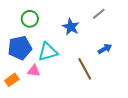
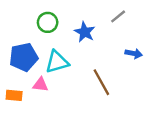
green circle: (30, 19) -> (48, 22), moved
blue arrow: (105, 49) -> (134, 54), moved, turned 40
orange rectangle: (12, 80) -> (14, 95), turned 40

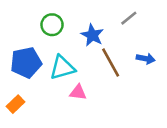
brown line: (101, 82) -> (111, 62), moved
pink triangle: (40, 85) -> (78, 92), moved
orange rectangle: (14, 95) -> (16, 104), turned -49

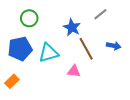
green circle: (52, 25) -> (29, 18), moved
pink triangle: (78, 92) -> (74, 71), moved

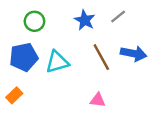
blue star: (72, 27) -> (85, 20), moved
blue arrow: (114, 46) -> (134, 54), size x1.5
pink triangle: (74, 71) -> (98, 100), moved

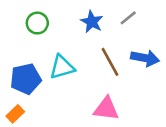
blue pentagon: (24, 57) -> (26, 79), moved
orange rectangle: (14, 95) -> (15, 114), moved
pink triangle: (98, 100) -> (106, 109), size x1.5

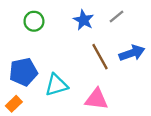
blue arrow: (145, 58) -> (132, 53), turned -30
cyan triangle: (62, 67) -> (56, 85), moved

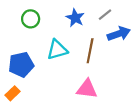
blue arrow: (132, 53) -> (119, 34), moved
brown line: (100, 57) -> (90, 51), turned 40
cyan triangle: (56, 85) -> (57, 50), moved

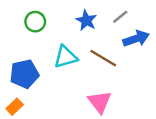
brown line: (90, 51) -> (103, 58), turned -70
pink triangle: (87, 89) -> (100, 102), turned 45

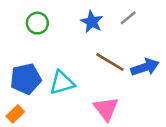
blue arrow: (136, 39) -> (145, 67), moved
cyan triangle: (66, 57) -> (62, 83), moved

